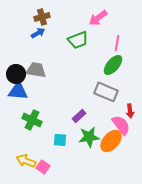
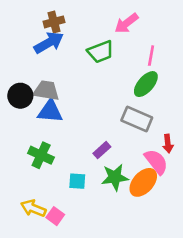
blue arrow: (38, 33) -> (49, 43), size x1.6
blue triangle: (18, 91) -> (50, 111), moved

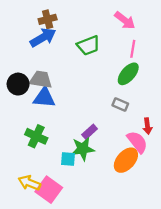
pink arrow: (126, 23) -> (125, 20), moved, turned -105
gray rectangle: (137, 119) -> (120, 104), size x0.6
green star: (115, 177) -> (83, 149), moved
pink square: (55, 216) -> (49, 190), size x1.6

